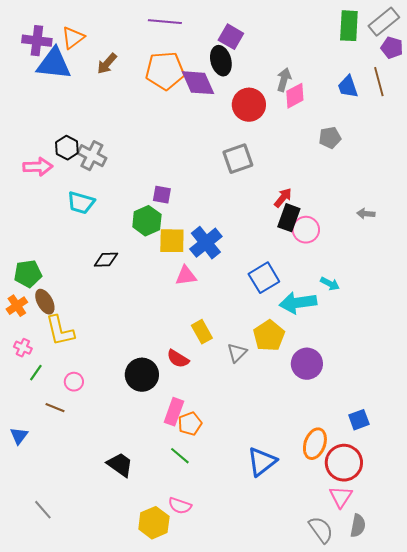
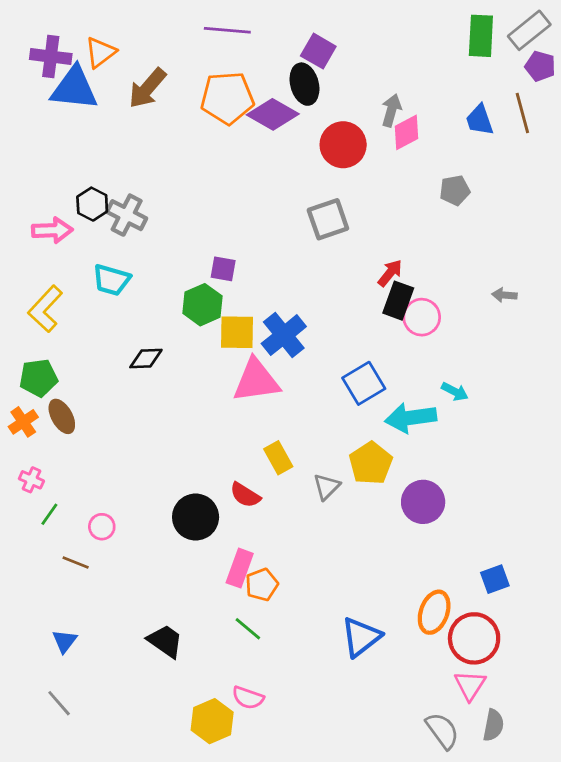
brown arrow: (107, 64) -> (147, 88), size x1.4
purple diamond: (198, 83) -> (273, 114), turned -36
pink triangle: (186, 276) -> (256, 381), size x1.6
yellow L-shape: (60, 331) -> (45, 309), moved, turned 56
blue triangle: (19, 436) -> (65, 641), moved

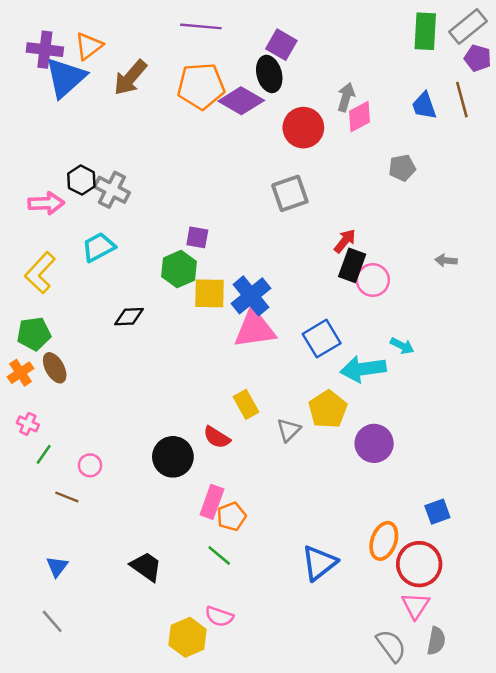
blue triangle: (74, 88) -> (66, 78), turned -48
cyan trapezoid: (111, 280) -> (99, 247), turned 136
pink triangle: (256, 381) -> (255, 329), moved

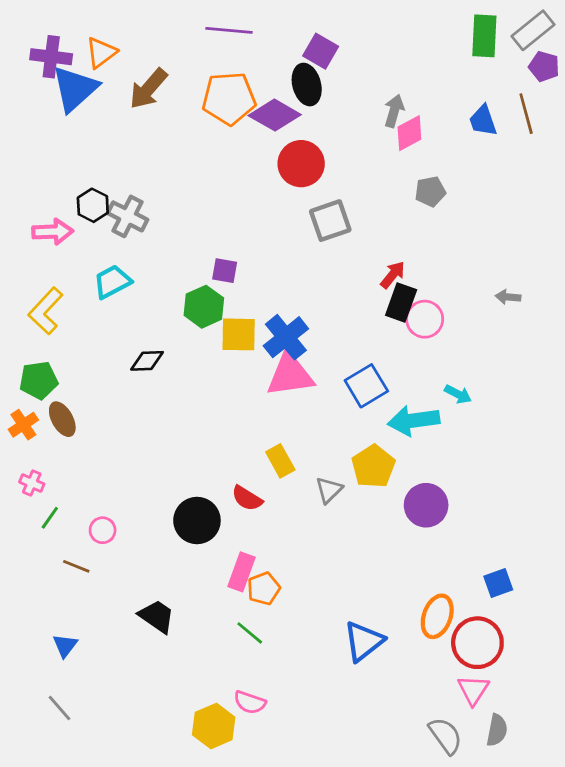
red circle: (303, 128) -> (301, 164), moved
gray pentagon: (402, 168) -> (430, 191), moved
black trapezoid: (146, 567) -> (157, 616), moved

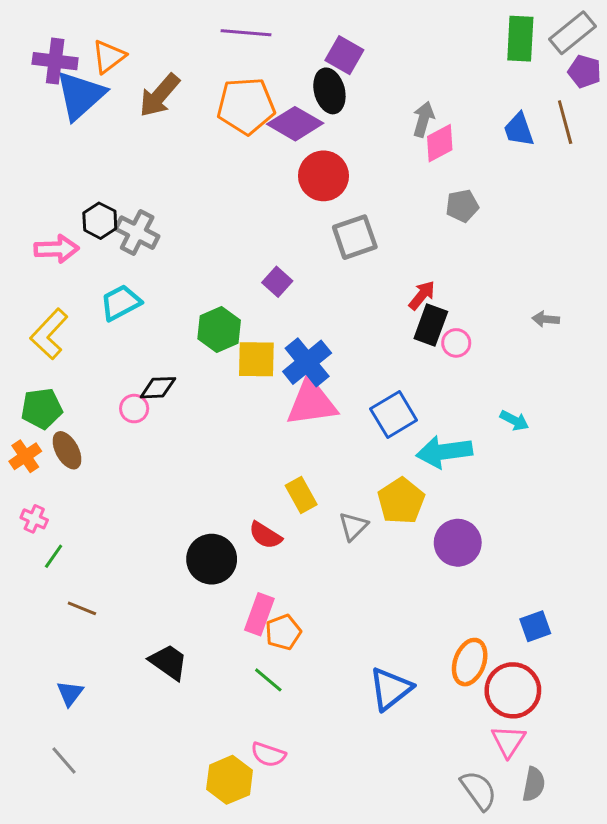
purple square: (225, 271) -> (277, 282), moved, turned 32
pink circle: (425, 319) -> (456, 343), size x0.7
cyan arrow: (458, 394) -> (514, 420), moved
pink circle: (103, 530) -> (134, 409), moved

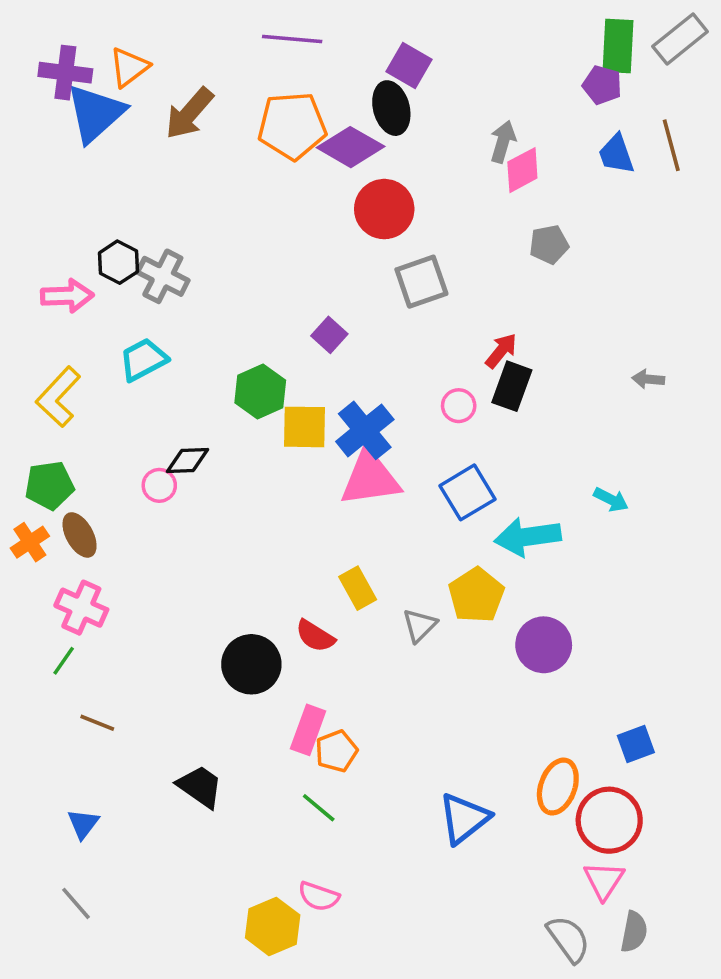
purple pentagon: (584, 72) -> (602, 85), moved
pink circle: (456, 343) -> (459, 406), moved
pink cross: (34, 519) -> (81, 608), moved, size x1.6

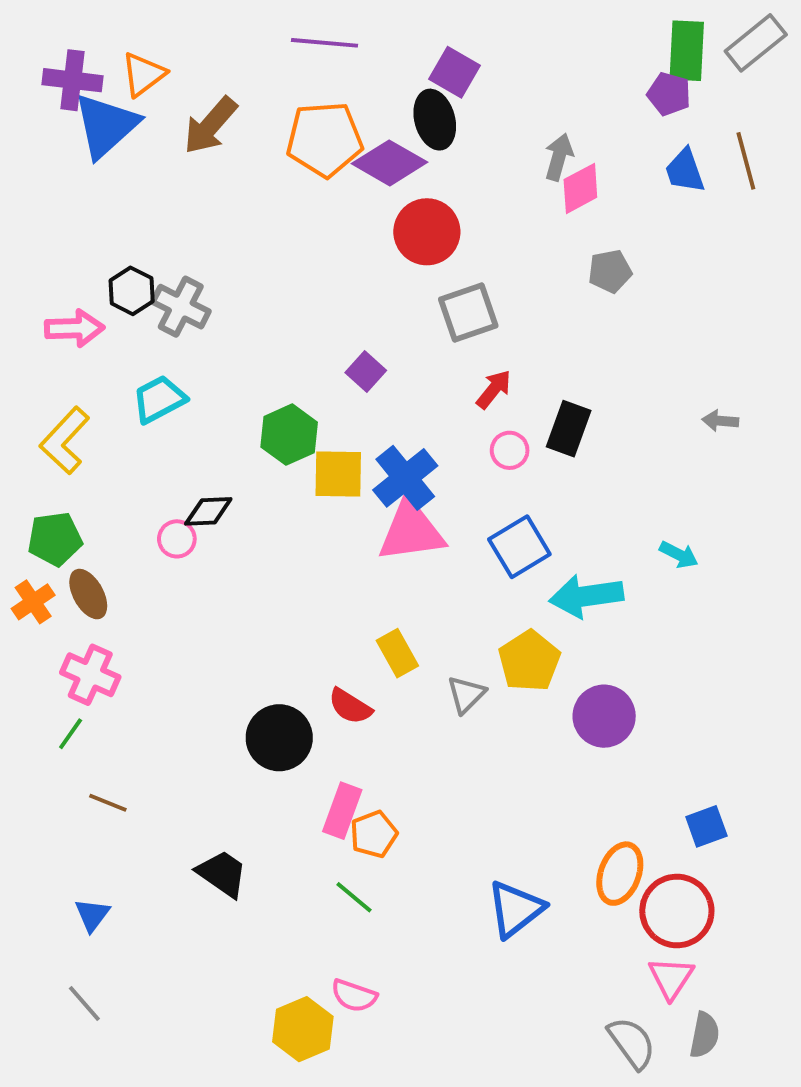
red arrow: (501, 351) -> (494, 389), moved

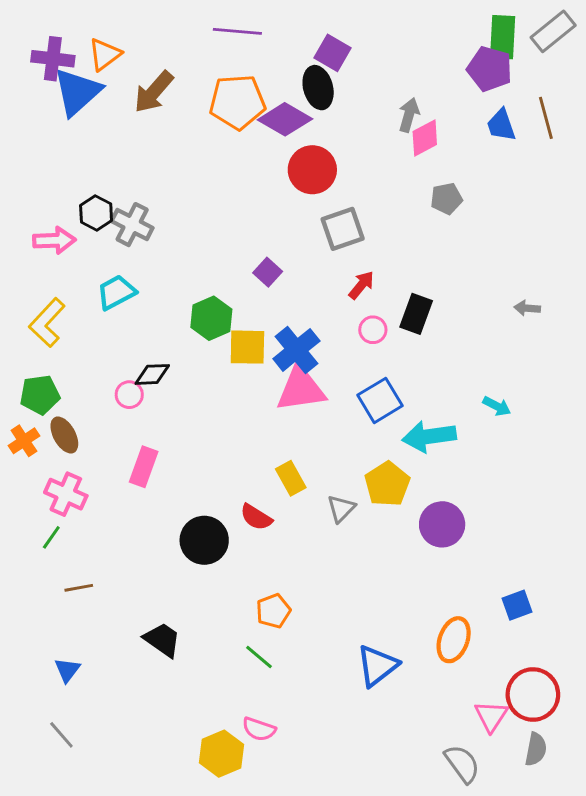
purple pentagon: (669, 94) -> (490, 69), size x1.4
brown line: (108, 803) -> (79, 588), turned -32
pink rectangle: (342, 811) -> (144, 467), moved
red circle: (677, 911) -> (533, 695), moved
gray semicircle: (704, 1035) -> (536, 749), moved

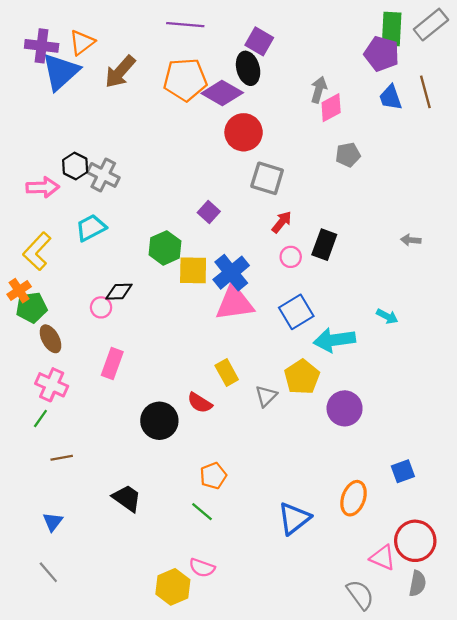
gray square: (343, 229) -> (267, 178), turned 36
orange cross: (24, 441) -> (19, 291), moved
pink triangle: (491, 716) -> (383, 558), turned -40

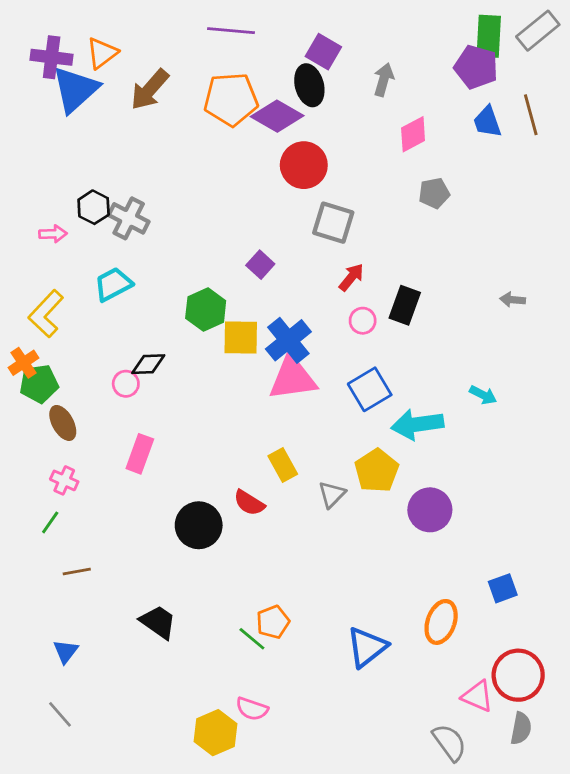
gray arrow: (319, 90) -> (384, 80), moved
pink arrow: (43, 187) -> (53, 234), size x0.7
pink cross: (52, 385) -> (64, 480), size x0.7
orange pentagon: (213, 476) -> (273, 622), moved

